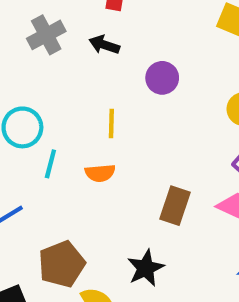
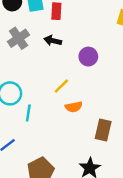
yellow line: (111, 123) -> (61, 86), turned 49
orange semicircle: (100, 173) -> (74, 107), moved

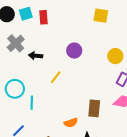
black arrow: (53, 41) -> (36, 56), moved
orange semicircle: (74, 107) -> (71, 123), moved

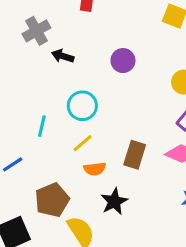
yellow line: (56, 77) -> (83, 143), moved
cyan circle: (15, 89) -> (82, 106), moved

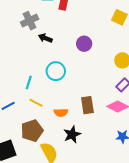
yellow line: (83, 143) -> (36, 103), moved, turned 64
brown rectangle: (135, 155) -> (87, 105), turned -30

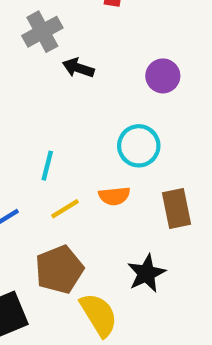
cyan circle: (56, 71) -> (139, 146), moved
yellow line: (36, 103) -> (65, 209), turned -56
orange semicircle: (61, 113) -> (114, 196), moved

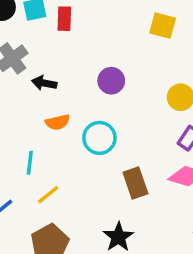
orange semicircle: (114, 196) -> (58, 122), moved

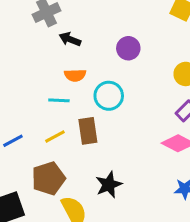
cyan line: (30, 163) -> (59, 100), moved, turned 75
brown rectangle: (135, 183) -> (88, 131), moved

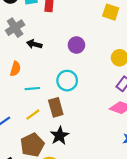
orange semicircle: (75, 75) -> (15, 69), moved, turned -64
black star: (109, 185) -> (60, 136), moved

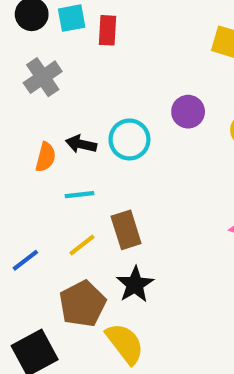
black arrow: (34, 44) -> (81, 144), moved
purple circle: (76, 45) -> (188, 112), moved
cyan circle: (67, 81) -> (129, 139), moved

